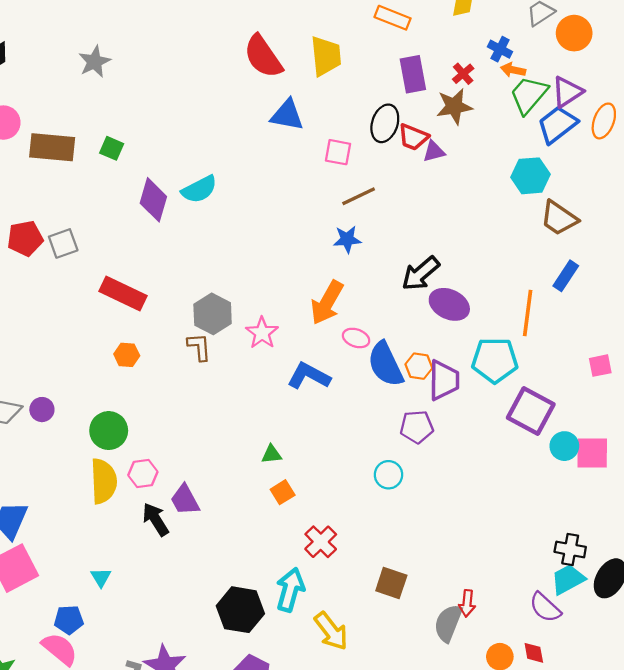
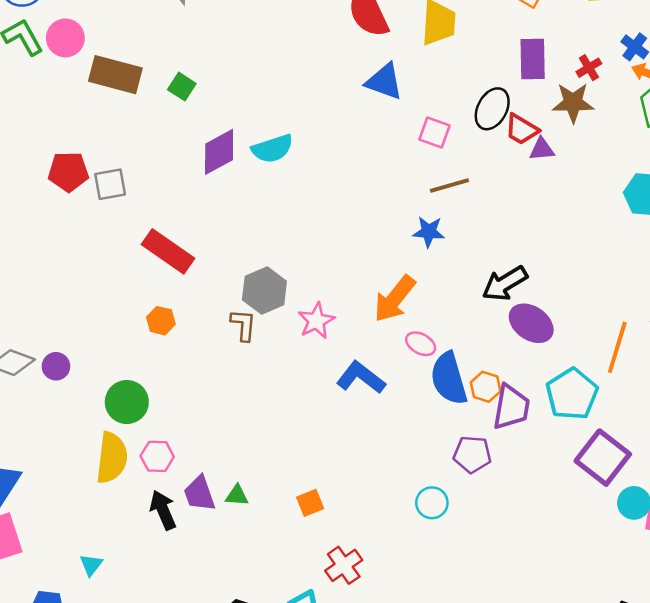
purple diamond: (153, 200) -> (219, 152), turned 36
cyan pentagon: (495, 360) -> (572, 394), turned 30
green triangle: (272, 454) -> (237, 495), moved

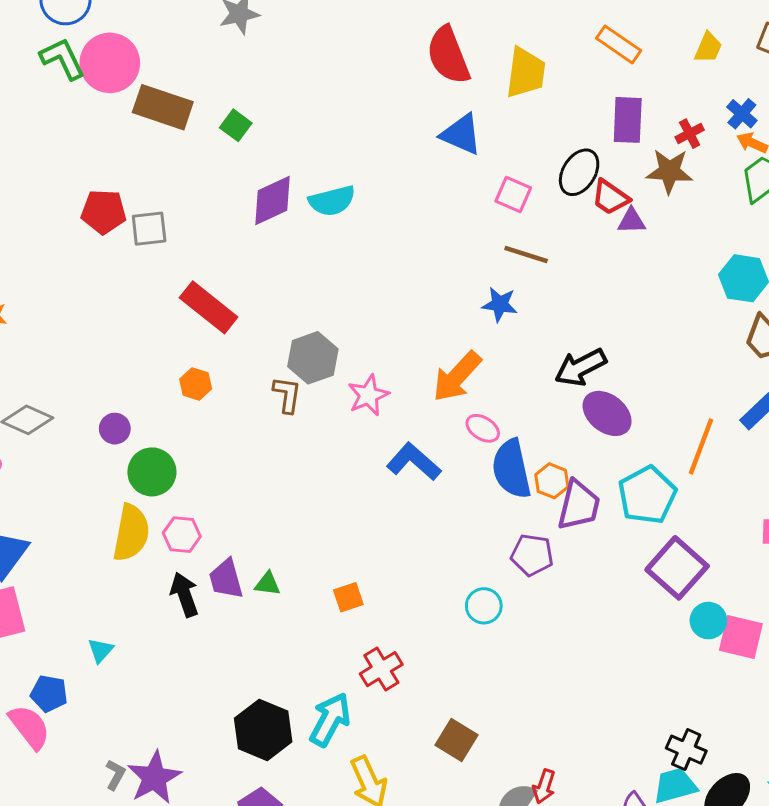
pink circle: (65, 38) -> (110, 63), size x1.4
brown line: (449, 186) -> (526, 254), turned 30
purple circle: (56, 366) -> (115, 429), moved

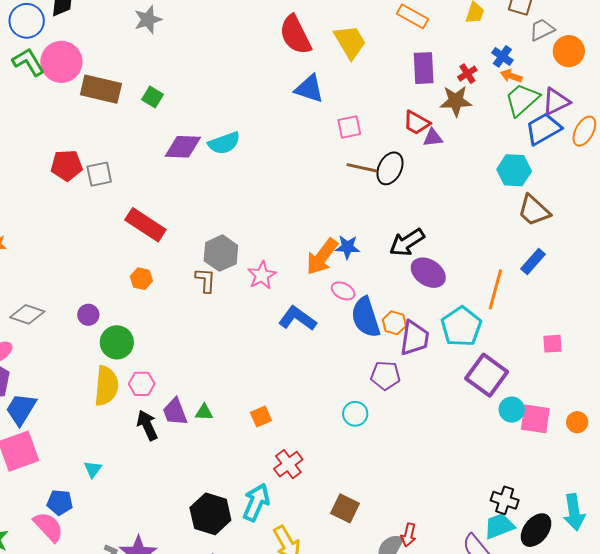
yellow trapezoid: (526, 73) -> (350, 42), turned -33
black ellipse: (579, 172) -> (390, 168), moved
pink square: (513, 194) -> (349, 127), turned -30
purple diamond: (272, 201) -> (183, 147), turned 33
blue star: (500, 304) -> (348, 247), moved

